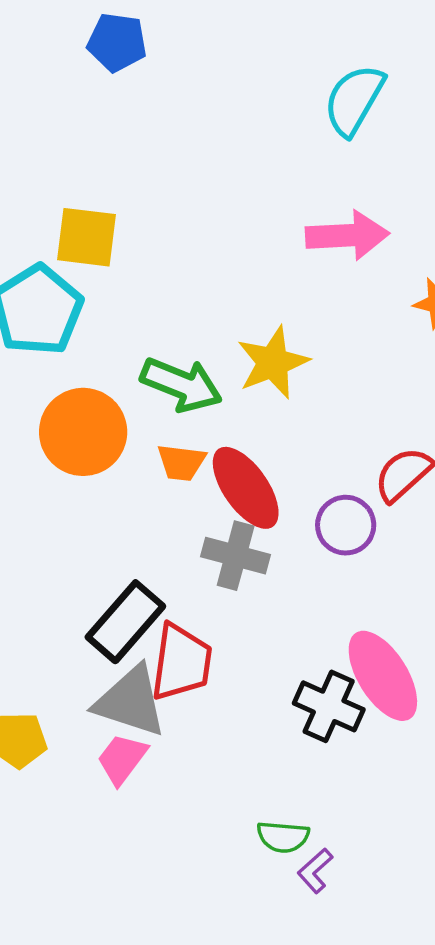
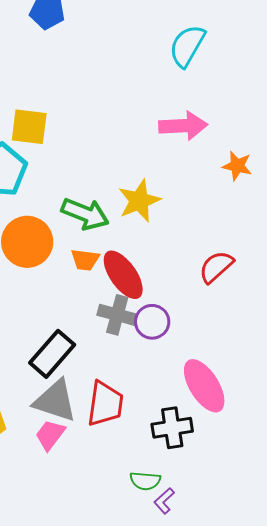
purple circle: (346, 525) -> (152, 322), moved
red trapezoid: (181, 662) -> (105, 404), moved
black cross: (329, 706) -> (172, 428), moved, turned -33

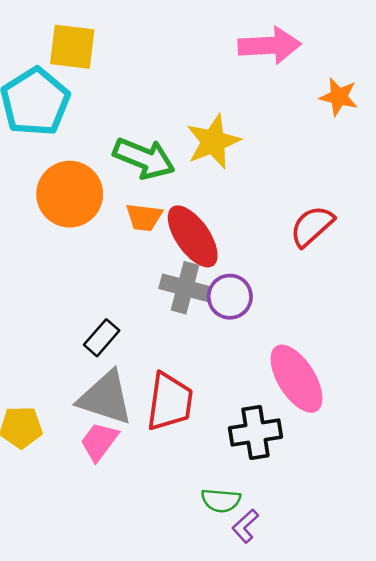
black rectangle: (52, 354) -> (102, 338), size x0.6

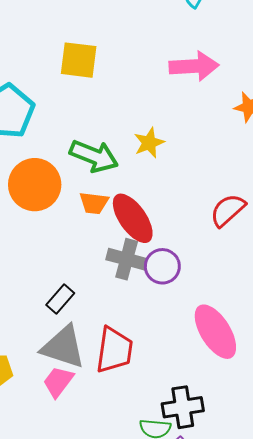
yellow square: (72, 47) -> (79, 60), moved
yellow star: (213, 142) -> (149, 143), size x0.7
black cross: (255, 432) -> (183, 407), moved

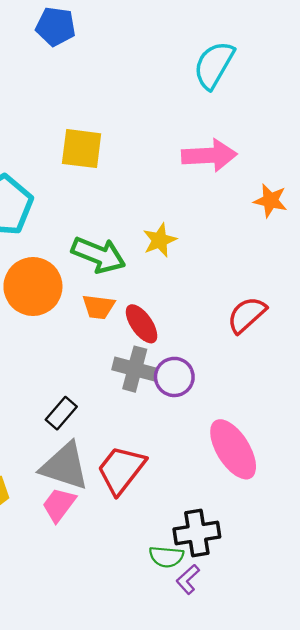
red ellipse: (133, 218) -> (142, 324), size x0.7
red trapezoid: (114, 350) -> (121, 470), turned -150

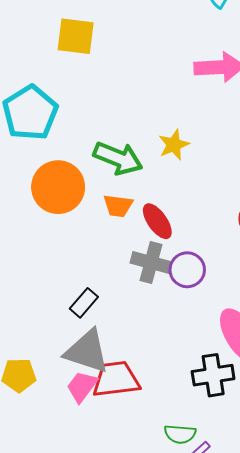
yellow square: (82, 149) -> (76, 36), moved
red trapezoid: (121, 470) -> (116, 379), moved, turned 45
black cross: (197, 533) -> (213, 375), moved

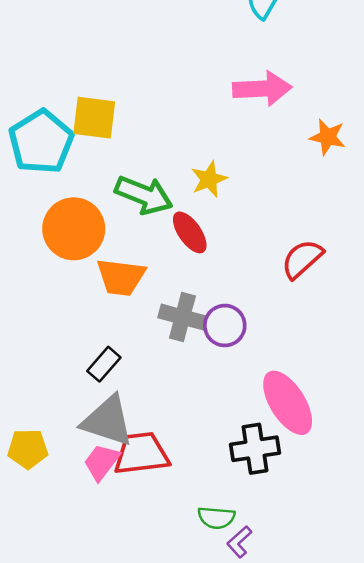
yellow square: (76, 36) -> (94, 118), moved
orange trapezoid: (118, 206) -> (121, 277), moved, size x1.4
red ellipse: (157, 221) -> (190, 232), moved

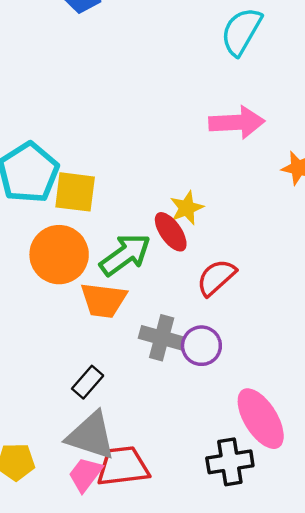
yellow square: (94, 118) -> (75, 192), moved
green arrow: (144, 195) -> (125, 255), moved, turned -58
red ellipse: (190, 232) -> (171, 232), moved
red semicircle: (302, 259) -> (216, 277), moved

